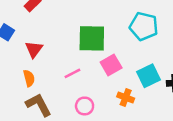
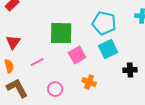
pink line: (72, 73) -> (37, 62), moved
cyan square: (149, 76) -> (108, 49), moved

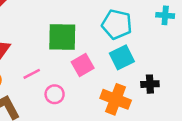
orange cross: (89, 82) -> (116, 99), moved, size x1.6
pink circle: (55, 89) -> (55, 94), moved

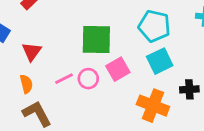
pink circle: (55, 94) -> (88, 79), moved

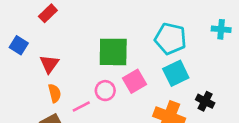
pink line: (64, 79) -> (81, 107), moved
orange semicircle: (26, 84) -> (55, 93), moved
black cross: (189, 89) -> (205, 101), turned 30

